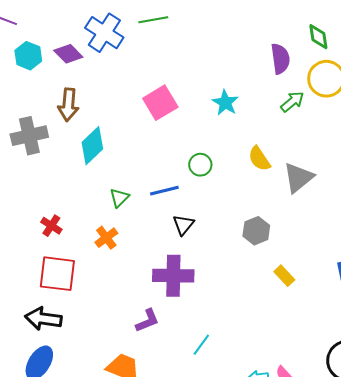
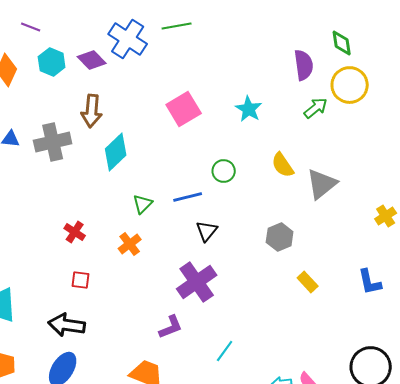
red square: (57, 274) -> (81, 280), size x0.5
purple cross: (173, 276) -> (197, 282), turned -36

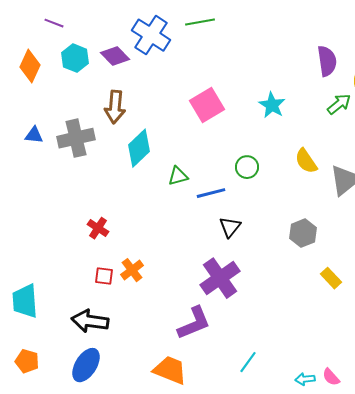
green triangle: (143, 204) -> (178, 176), moved, turned 30
orange cross: (130, 244) -> (132, 270), moved
purple L-shape: (171, 327) -> (194, 323), size x1.4
cyan line: (225, 351) -> (248, 362), moved

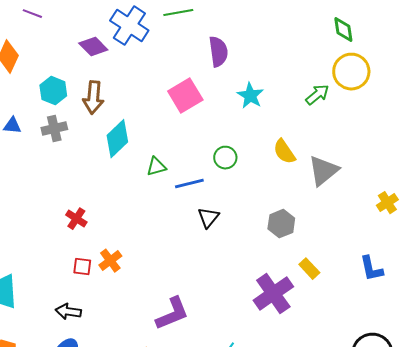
cyan hexagon: (75, 58) -> (53, 91), moved
purple semicircle: (327, 61) -> (218, 52), moved
gray cross: (76, 138) -> (54, 129), size x0.7
purple cross: (220, 278) -> (273, 294), moved
black arrow: (90, 321) -> (68, 312), size x0.7

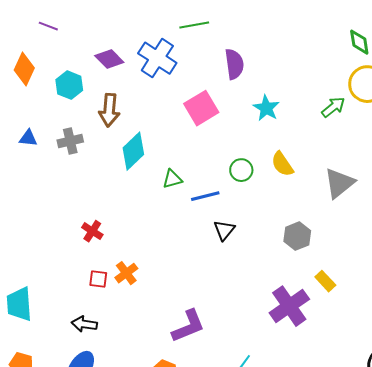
blue cross: (129, 26) -> (157, 58), moved
cyan hexagon: (53, 91) -> (69, 85), moved
yellow semicircle: (284, 152) -> (282, 164), moved

